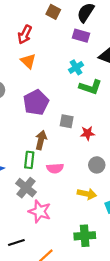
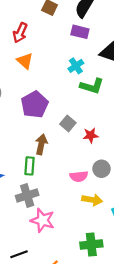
gray square: (67, 121) -> (68, 123), turned 32
pink semicircle: (55, 168) -> (79, 176), moved
gray cross: (26, 188) -> (27, 195), turned 36

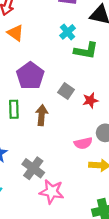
green rectangle: (29, 166) -> (14, 109), moved
gray cross: (27, 195) -> (33, 168), turned -30

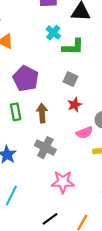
gray square: (66, 91) -> (71, 79), moved
red star: (90, 100) -> (75, 105), moved
gray cross: (33, 168) -> (45, 148), moved

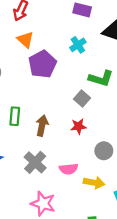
green L-shape: (73, 47) -> (101, 78), moved
purple pentagon: (26, 79) -> (42, 64), moved
pink semicircle: (84, 133) -> (69, 169), moved

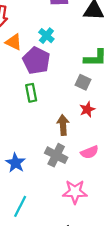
cyan cross: (78, 45) -> (46, 36), moved
green rectangle: (15, 116) -> (31, 93), moved
brown arrow: (42, 125) -> (63, 125), moved

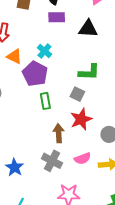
green rectangle: (31, 93) -> (45, 101), moved
red star: (87, 109) -> (81, 119), size x1.5

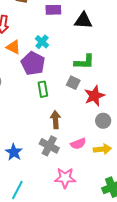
red star: (81, 119) -> (94, 96), moved

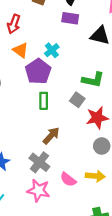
brown arrow: (55, 120) -> (51, 136), turned 36
pink semicircle: (78, 144) -> (68, 179), moved, turned 49
pink star: (65, 178) -> (39, 190), moved

